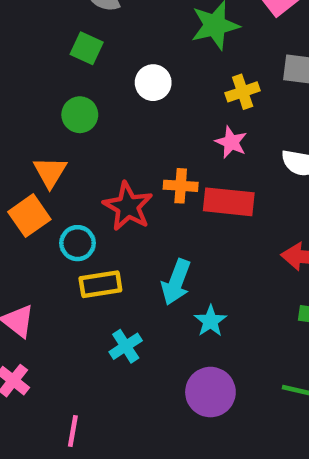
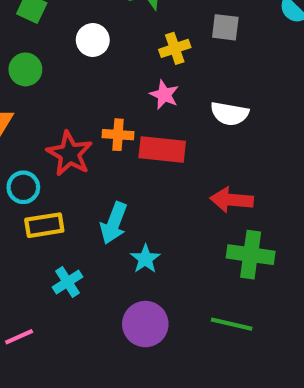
pink line: (73, 431) -> (19, 337), moved, turned 56

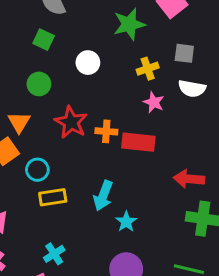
pink star: (164, 95) -> (154, 102), moved
white semicircle: (230, 114) -> (192, 89), moved
red star: (70, 154) -> (71, 122), moved
cyan cross: (67, 282) -> (54, 254), moved

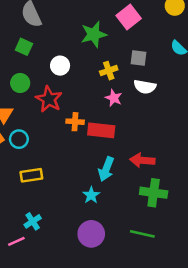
red star: (71, 122) -> (49, 99), moved
cyan circle: (37, 170) -> (19, 139), moved
cyan arrow: (103, 196) -> (106, 169), moved

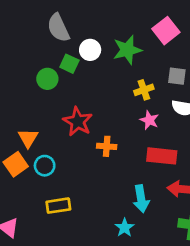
green square: (24, 47) -> (69, 64), moved
white circle: (60, 66) -> (90, 50), moved
green circle: (20, 83) -> (47, 79), moved
red rectangle: (101, 130) -> (162, 156), moved
cyan arrow: (106, 169) -> (141, 199), turned -30

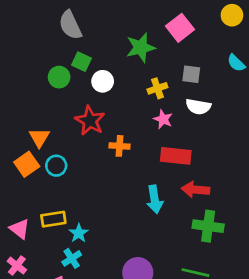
white circle: (90, 50) -> (103, 81), moved
yellow rectangle: (58, 206) -> (53, 219), moved
cyan star: (125, 228) -> (79, 233), moved

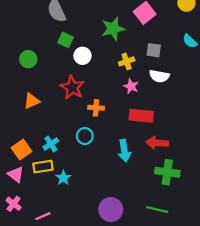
green circle: (59, 77) -> (28, 59), moved
orange triangle: (39, 138) -> (32, 101), turned 36
orange square: (27, 164) -> (21, 150), moved
cyan circle: (56, 166) -> (85, 136), moved
cyan cross: (72, 258) -> (51, 144), moved

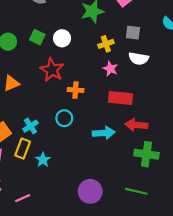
green square: (66, 40) -> (37, 37), moved
cyan arrow: (124, 151) -> (104, 133), turned -85
yellow rectangle: (43, 167) -> (23, 149), turned -60

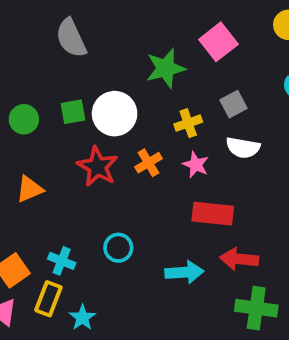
gray square: (133, 33) -> (234, 104), turned -35
green square: (37, 37) -> (73, 112), turned -35
white circle: (62, 38) -> (115, 114), size x1.5
orange cross: (76, 90) -> (149, 163), moved, turned -35
cyan cross: (30, 126) -> (62, 261), turned -35

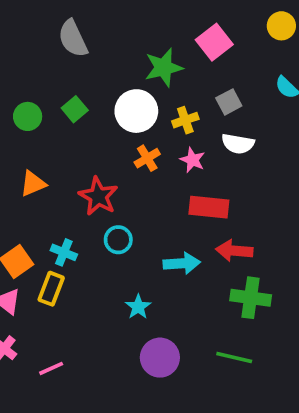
green square: (73, 112) -> (75, 109), turned -30
white circle: (115, 114) -> (136, 111), moved
red star: (98, 166) -> (98, 196), moved
cyan star: (82, 318) -> (138, 307), moved

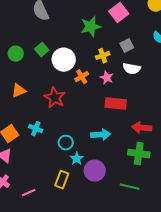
white circle: (136, 111) -> (64, 60), moved
cyan circle: (118, 240) -> (66, 143), moved
red arrow: (234, 251) -> (142, 128), moved
yellow rectangle: (51, 289) -> (62, 180), moved
purple circle: (160, 358) -> (95, 171), moved

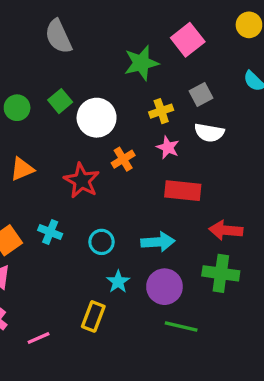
orange cross: (82, 77) -> (123, 159), moved
cyan circle: (66, 143) -> (102, 242), moved
purple circle: (95, 171) -> (164, 287), moved
green line: (130, 187) -> (181, 326), moved

